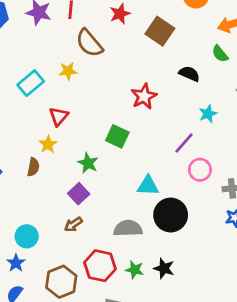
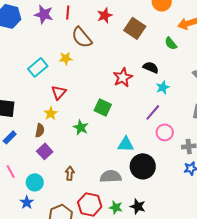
green semicircle: (220, 54) -> (171, 43), moved
black semicircle: (189, 74) -> (151, 67), moved
cyan star: (208, 114) -> (163, 87), moved
purple square: (79, 194) -> (45, 151), moved
brown arrow: (73, 224) -> (70, 173), turned 128

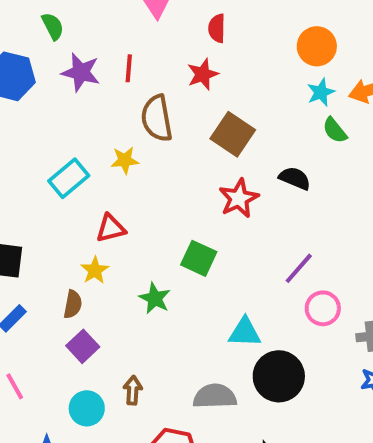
brown square: (135, 28) -> (233, 134), moved
brown semicircle: (82, 37) -> (157, 118), turned 30
cyan star: (163, 87) -> (321, 92), moved
red triangle: (59, 92) -> (111, 228), turned 35
cyan circle: (35, 182) -> (87, 408), moved

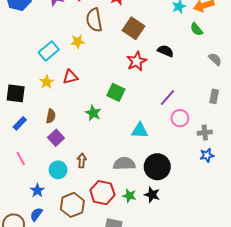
green semicircle: (335, 130) -> (197, 29), moved
yellow star: (95, 270) -> (47, 82), moved
black circle: (279, 376) -> (157, 167), moved

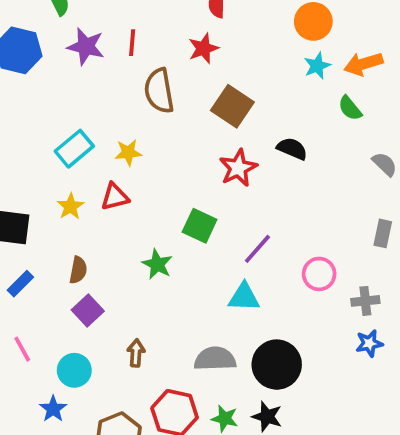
yellow star: (78, 42) -> (128, 153), moved
purple line: (168, 97) -> (257, 249), moved
cyan circle: (58, 170) -> (74, 370), moved

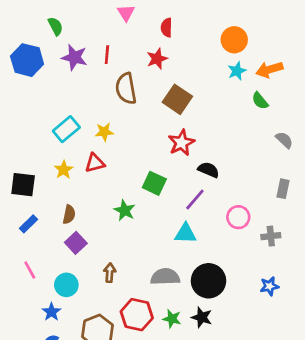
black semicircle: (292, 149) -> (209, 170), moved
blue star: (369, 343) -> (269, 286), moved

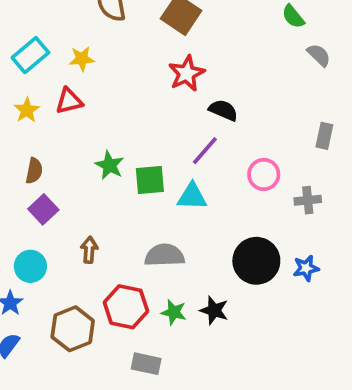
gray semicircle: (284, 140) -> (319, 55), moved
green square: (154, 183) -> (150, 180), moved, turned -30
black circle: (209, 281) -> (256, 261), moved

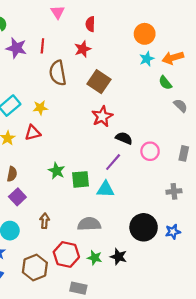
pink circle: (264, 174) -> (150, 151), moved

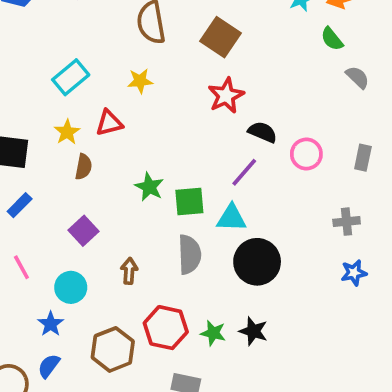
yellow star: (40, 108) -> (140, 81), moved
brown semicircle: (12, 174) -> (84, 167), moved
gray semicircle: (89, 224) -> (189, 254), moved, turned 90
black circle: (144, 227) -> (257, 262), moved
blue star: (173, 232) -> (354, 273), moved

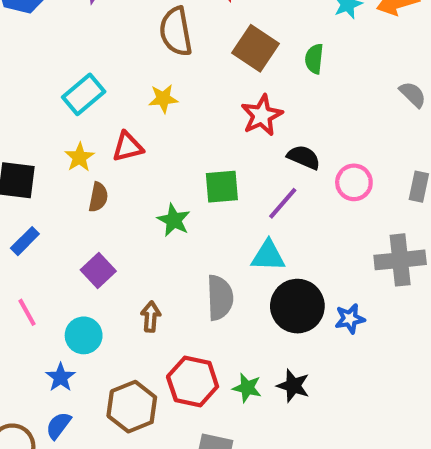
green semicircle: (332, 39) -> (314, 59), moved, turned 45
green square: (189, 201) -> (222, 187), moved
gray cross: (347, 222) -> (400, 260), size x1.6
blue star: (354, 273) -> (350, 319), moved

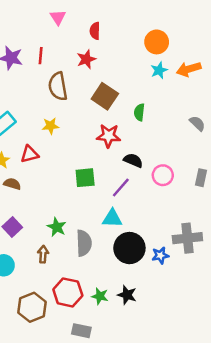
green semicircle: (314, 59) -> (139, 112), moved
red star: (262, 115) -> (108, 136), turned 30
brown semicircle: (98, 197) -> (12, 184), turned -84
green star: (174, 220) -> (57, 227), moved
gray cross: (400, 260) -> (187, 238), moved

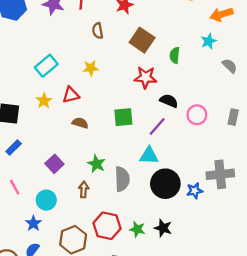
cyan star: (159, 70) -> (209, 41), moved
brown semicircle: (58, 86) -> (98, 31), size x0.6
brown semicircle: (12, 184) -> (80, 123), moved

